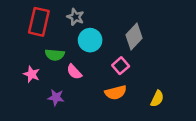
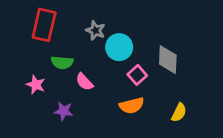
gray star: (75, 17) -> (96, 30), moved
gray diamond: (134, 36) -> (168, 60), moved, turned -40
cyan circle: (90, 40) -> (119, 47), moved

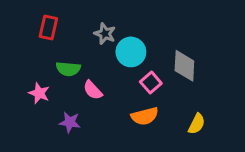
red rectangle: (44, 25) -> (48, 28), size x0.7

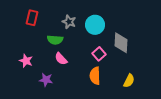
cyan circle: (131, 52) -> (95, 25), moved
green semicircle: (68, 69) -> (55, 40), moved
orange semicircle: (145, 116) -> (95, 76), turned 102

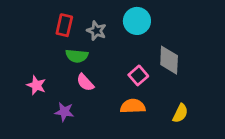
red rectangle: (32, 18) -> (64, 25), moved
cyan circle: (95, 25) -> (137, 21), moved
orange semicircle: (95, 76) -> (133, 106), turned 90

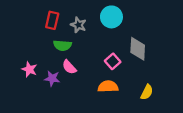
purple star: (64, 112) -> (52, 78), moved

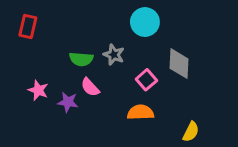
red rectangle: (52, 20) -> (28, 26), moved
gray star: (78, 25) -> (114, 55), moved
yellow semicircle: (147, 92) -> (191, 132), moved

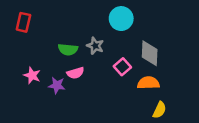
pink semicircle: (90, 87) -> (75, 73), turned -63
orange semicircle: (140, 112) -> (148, 83), moved

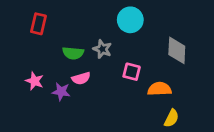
red rectangle: (23, 22) -> (39, 24), moved
gray diamond: (150, 53) -> (177, 50), moved
pink square: (122, 67) -> (132, 72), turned -35

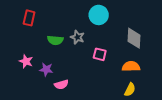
pink semicircle: (81, 78) -> (61, 85), moved
orange semicircle: (160, 89) -> (131, 66), moved

